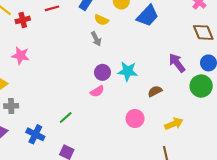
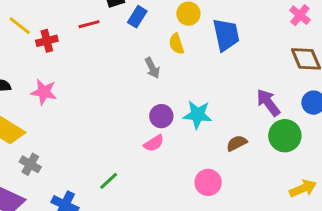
blue trapezoid: (148, 16) -> (226, 35), turned -55
yellow semicircle: (101, 20) -> (176, 44), moved, turned 48
green circle: (201, 86) -> (285, 136), moved
gray cross: (11, 106) -> (30, 164), turned 32
yellow arrow: (174, 124) -> (303, 188), moved

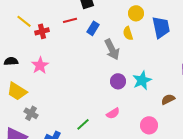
blue rectangle: (137, 17) -> (93, 28), moved
gray arrow: (152, 68) -> (112, 49), size x1.5
pink star: (44, 92) -> (40, 65), turned 30
cyan star: (197, 115) -> (142, 80), turned -30
pink semicircle: (154, 143) -> (113, 113), moved

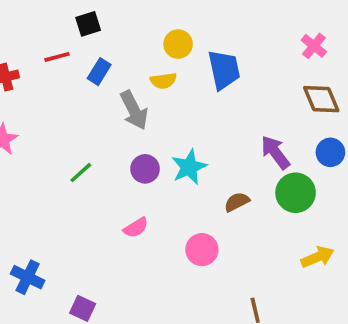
yellow semicircle: (128, 33) -> (163, 81), turned -80
green line: (83, 124) -> (81, 173), moved

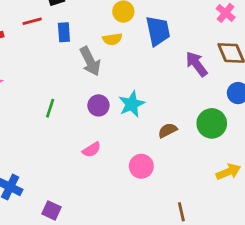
blue rectangle: (99, 72) -> (64, 32), turned -36
purple arrow: (275, 152) -> (197, 64), moved
green line: (81, 173) -> (50, 108), turned -30

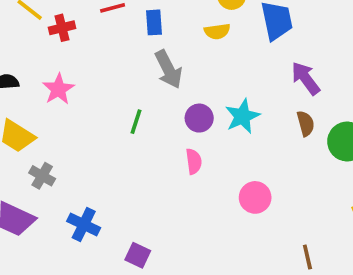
gray arrow: (90, 61) -> (168, 69), moved
purple arrow: (197, 64) -> (306, 78), moved
brown semicircle: (168, 130) -> (306, 123), moved, turned 102
pink semicircle: (92, 150) -> (194, 161), moved, turned -66

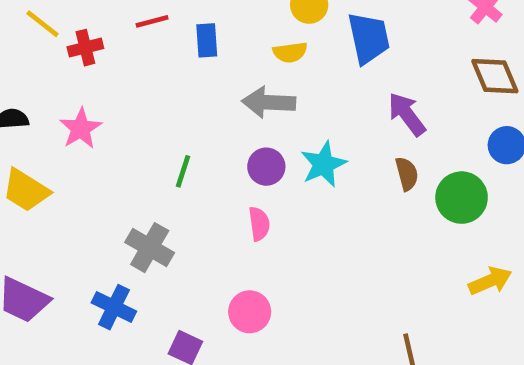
gray arrow: (168, 69) -> (269, 102), moved, turned 120
gray cross: (42, 176) -> (150, 248), moved, size x1.4
pink circle: (255, 197) -> (250, 312), moved

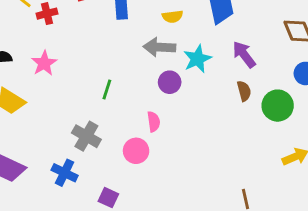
cyan star: (323, 164) -> (197, 59), moved
purple circle: (266, 167) -> (170, 82), moved
pink circle: (250, 312) -> (136, 151), moved

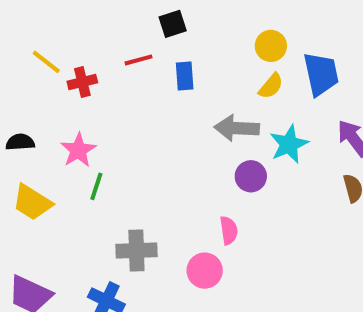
yellow semicircle: (173, 17) -> (271, 86), moved, turned -42
green line: (107, 90) -> (96, 186), moved
gray cross: (86, 136) -> (136, 250), turned -32

